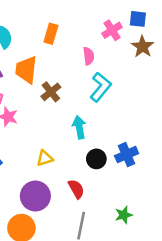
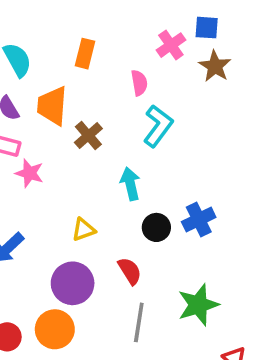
green star: (124, 215) -> (198, 305), size x1.6

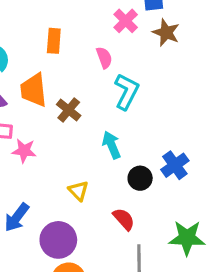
yellow triangle: (84, 230) -> (78, 191), turned -45
purple circle: (73, 283) -> (58, 240), moved
green star: (198, 305) -> (187, 238), turned 30

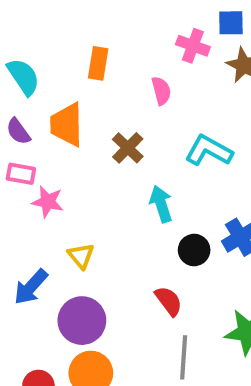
pink cross: (126, 21) -> (193, 46), turned -30
cyan L-shape: (127, 92) -> (209, 151), moved, turned -93
brown cross: (69, 110) -> (128, 148), moved
yellow triangle: (78, 191) -> (81, 256), moved

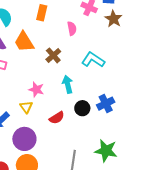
orange trapezoid: (67, 125) -> (24, 42), turned -35
pink star: (48, 202) -> (36, 90), moved
red semicircle: (169, 301) -> (57, 118), moved, turned 91

